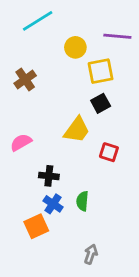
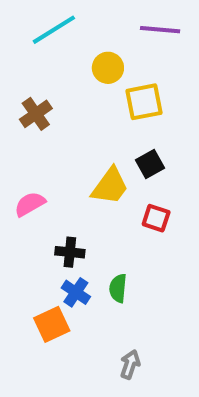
purple line: (117, 36) -> (160, 30), moved
black square: (101, 103) -> (150, 164), moved

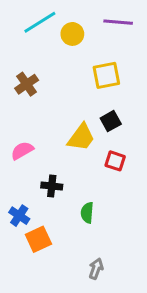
yellow circle: (108, 68) -> (72, 34), moved
blue cross: (76, 292) -> (19, 216), moved

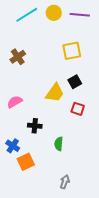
yellow circle: (72, 34) -> (54, 13), moved

